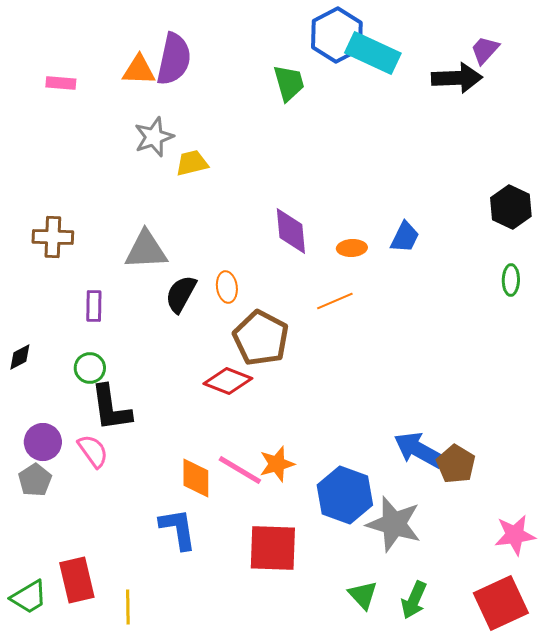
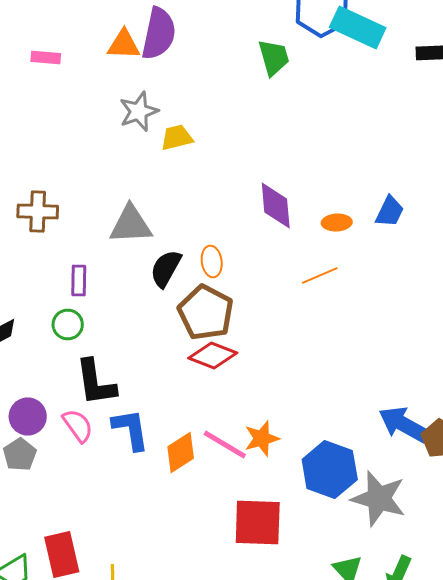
brown pentagon: (261, 338) -> (206, 312), moved
green circle: (90, 368) -> (68, 324), moved
orange diamond: (196, 478) -> (181, 452), turned 57
blue L-shape: (178, 529) -> (131, 430), moved

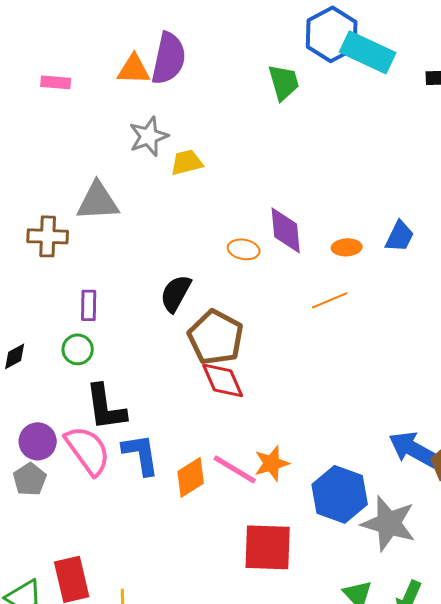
gray triangle: (131, 224) -> (98, 201), moved
orange ellipse: (212, 262) -> (244, 249), moved, turned -72
red diamond: (213, 356) -> (223, 380), turned 45
pink semicircle: (78, 426) -> (88, 450), size x1.5

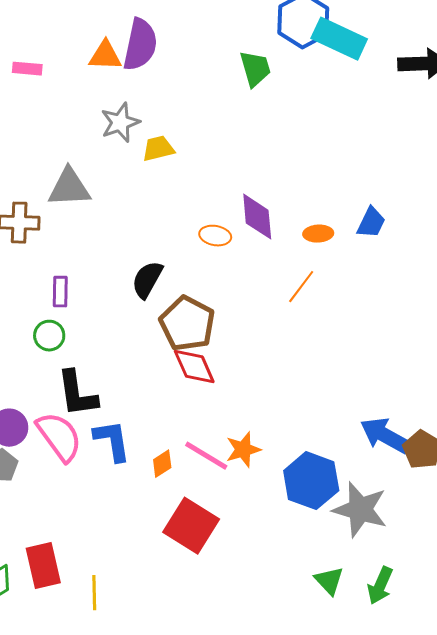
orange line: (330, 300) -> (301, 287), turned -30
orange diamond: (191, 477) -> (162, 464), size x0.7
red square: (268, 547) -> (191, 526), moved, turned 30

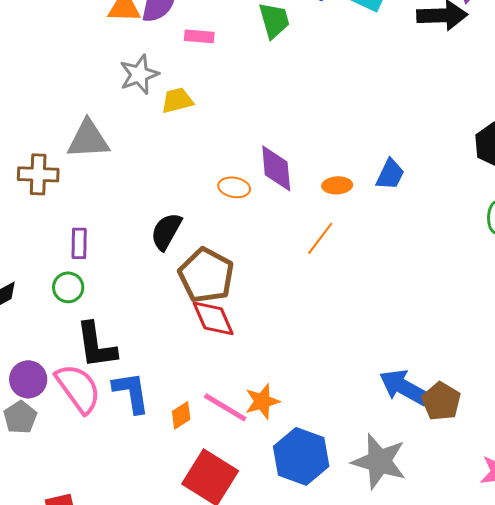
pink rectangle: (27, 69) -> (199, 36), moved
blue hexagon: (311, 481) -> (301, 456), moved

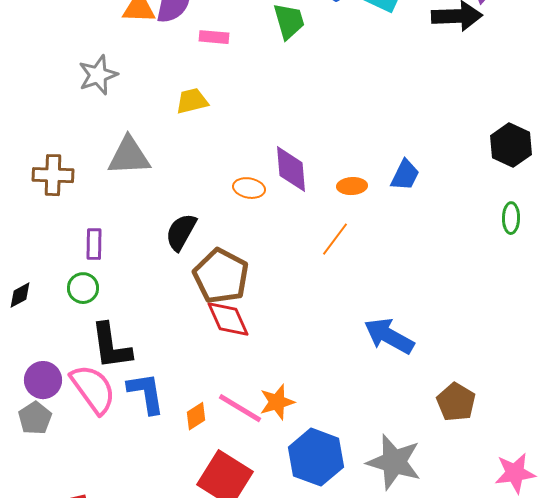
gray star: (139, 74) -> (98, 75), moved
gray triangle: (88, 139) -> (129, 156), moved
blue arrow: (404, 387) -> (389, 336), moved

